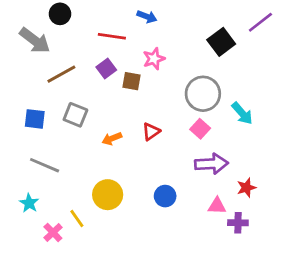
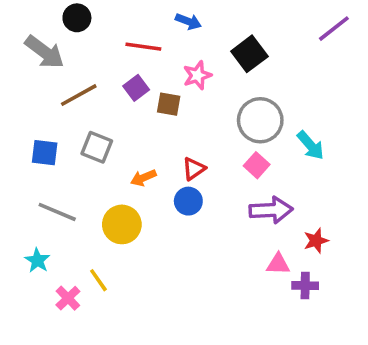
black square: (221, 42) -> (249, 54), moved
yellow circle: (108, 195) -> (122, 224), moved
blue circle: (165, 196) -> (188, 201), moved

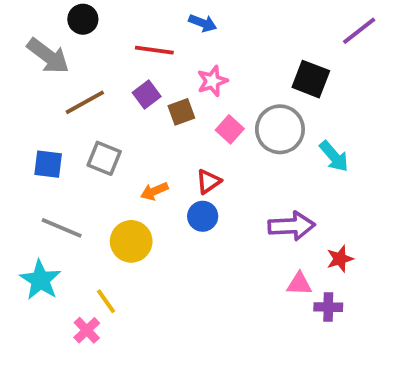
black square: (249, 54) -> (311, 79), moved, turned -32
brown square: (169, 104) -> (181, 112), turned -30
pink square: (257, 165) -> (230, 129), moved
cyan star: (37, 260) -> (40, 280), size x1.5
pink cross: (68, 298) -> (87, 330), moved

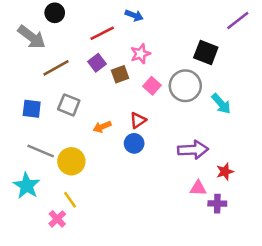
red line: (154, 50) -> (102, 33), turned -35
yellow circle: (131, 241) -> (71, 161), moved

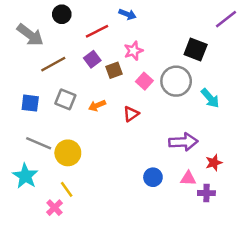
black circle: (55, 13) -> (62, 14), moved
orange arrow: (102, 127) -> (97, 105), moved
blue circle: (134, 143) -> (153, 177), moved

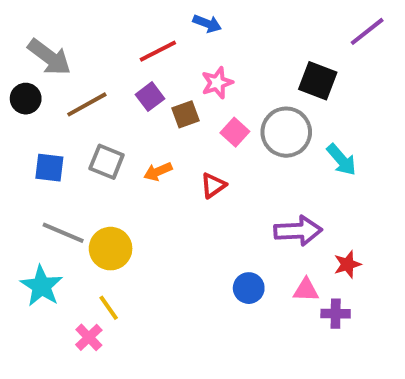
black circle: (62, 14) -> (26, 99), moved

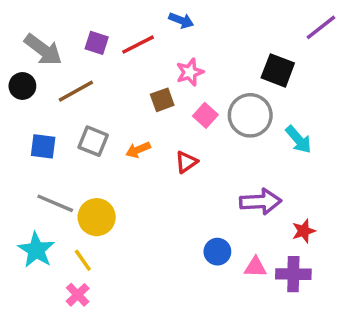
purple square: (150, 97) -> (97, 43), moved, turned -35
pink triangle: (306, 290) -> (255, 267), moved
yellow line: (109, 308) -> (83, 260), moved
purple cross: (336, 314) -> (293, 274), size x1.4

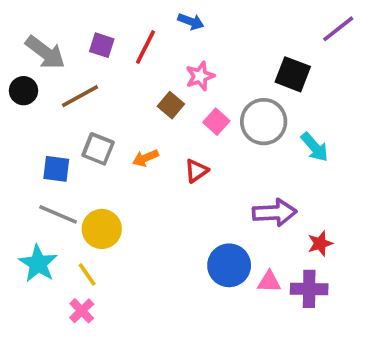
red line: (138, 45) -> (145, 47), turned -36
brown square: (162, 100) -> (171, 105), turned -30
blue square: (43, 146) -> (56, 169), moved
blue circle: (217, 252) -> (229, 265), size x1.5

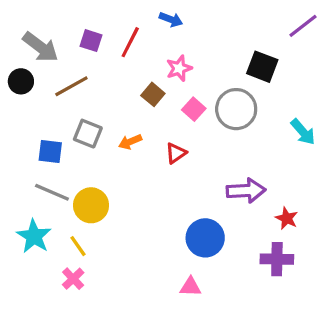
cyan arrow: (315, 147) -> (303, 132), moved
red star: (320, 243) -> (287, 218), turned -30
pink triangle: (269, 282) -> (190, 287), moved

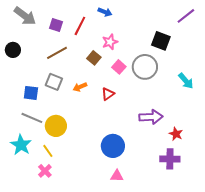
gray arrow: (40, 47) -> (25, 16), moved
brown line: (71, 86) -> (57, 53), moved
blue circle: (205, 238) -> (113, 146), moved

